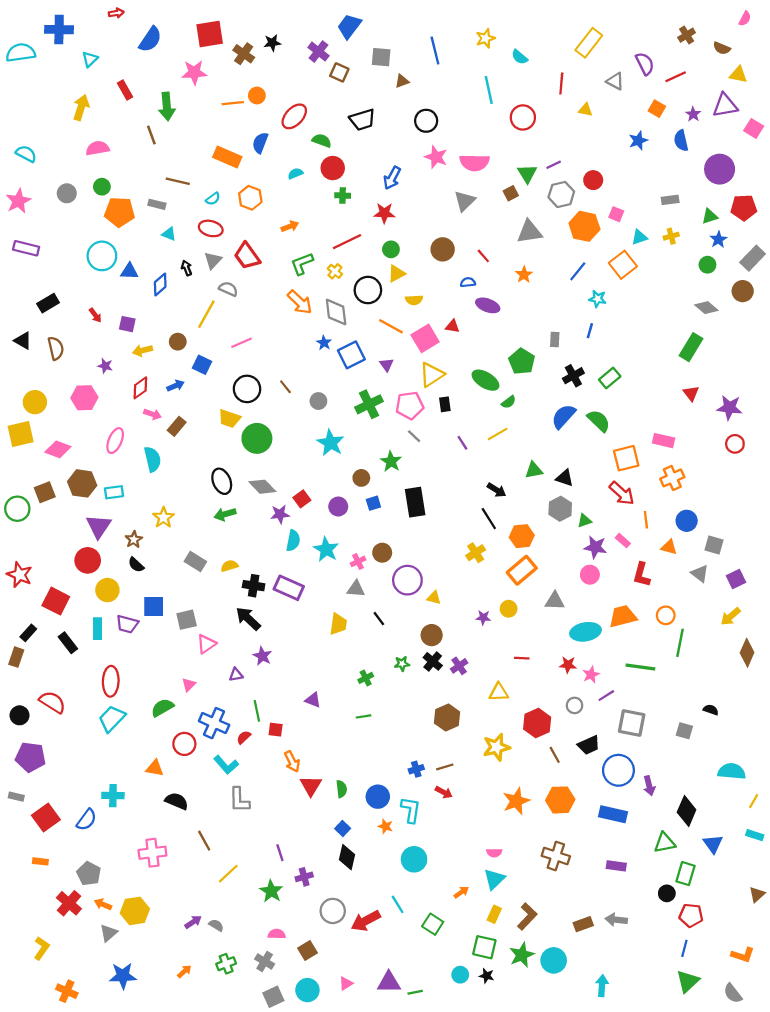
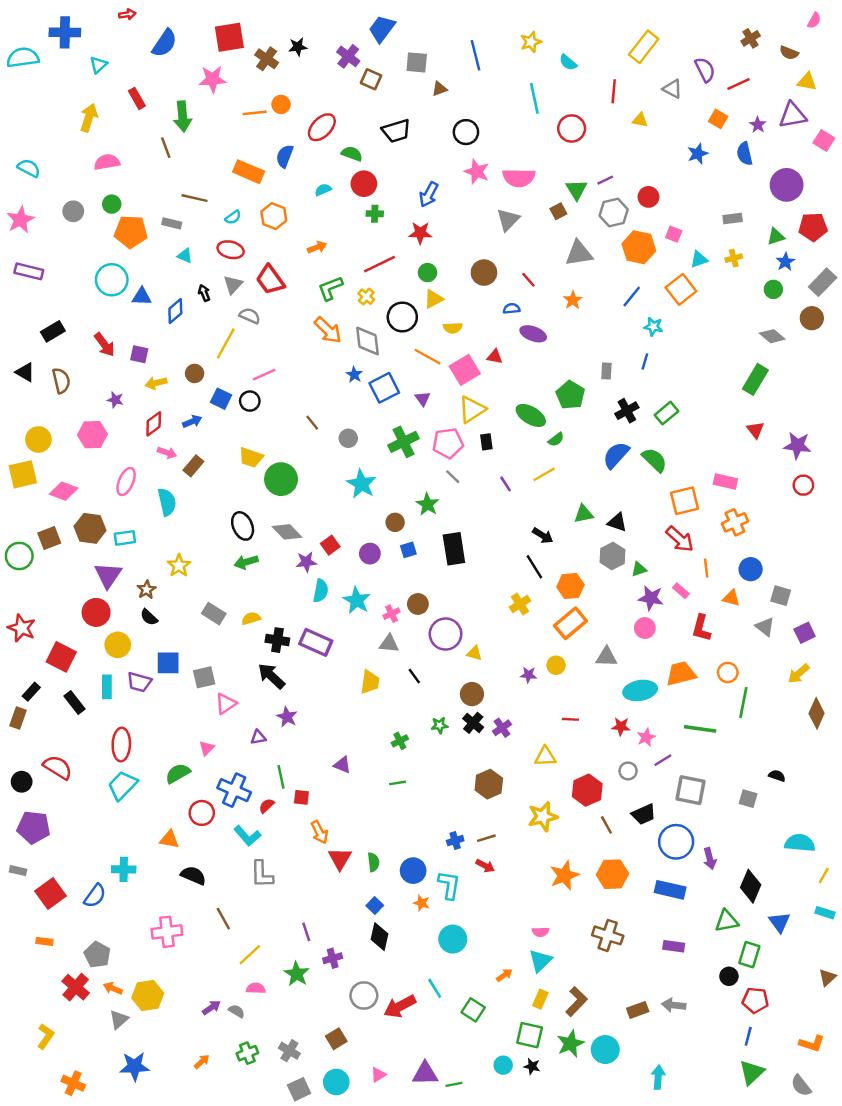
red arrow: (95, 315) -> (104, 345), size x1.5
black circle: (247, 389) -> (250, 401), moved, size x0.7
pink semicircle: (277, 934) -> (256, 988), moved

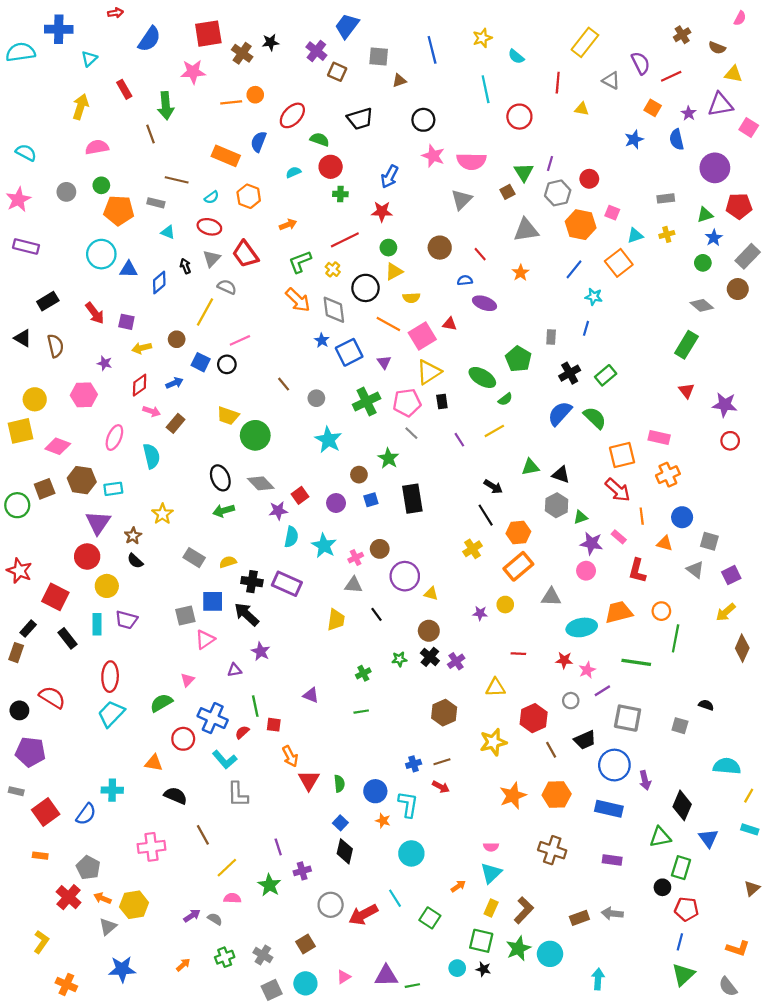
purple line: (605, 180) -> (550, 163), turned -48
blue square: (168, 663) -> (213, 601), moved

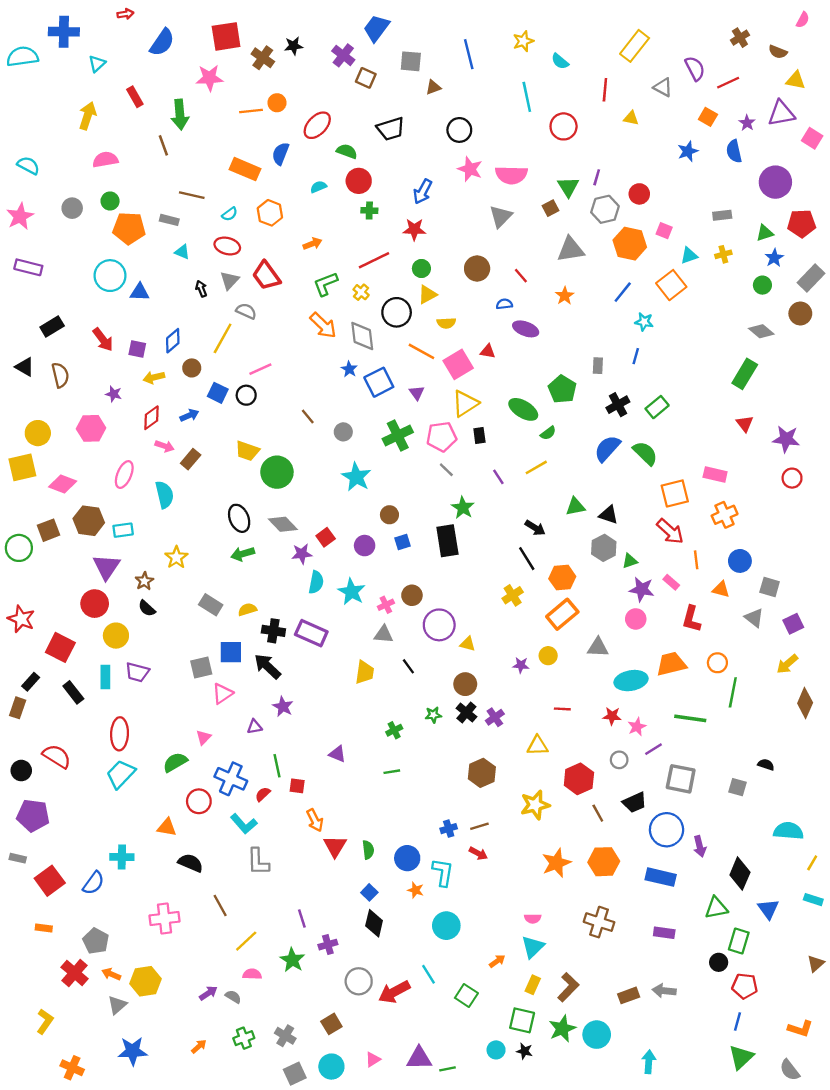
blue diamond: (159, 282) -> (173, 341), moved
green star: (388, 458) -> (463, 508), moved

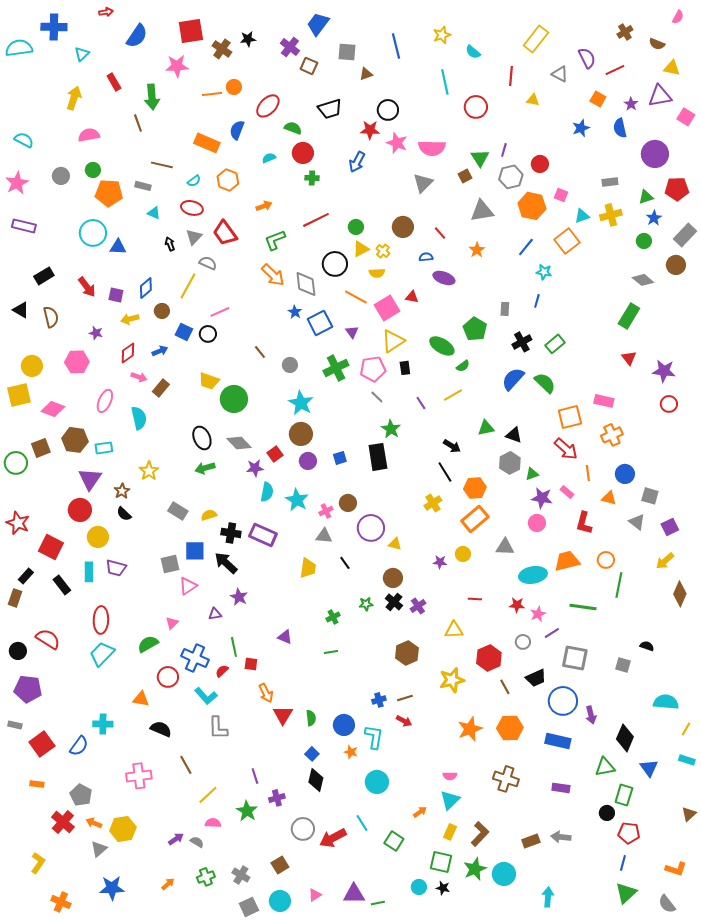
red star: (414, 229) -> (370, 130), moved
yellow cross: (723, 254) -> (611, 215), size x1.5
yellow cross: (361, 292) -> (383, 251), moved
brown circle: (389, 515) -> (301, 434), moved, size x1.5

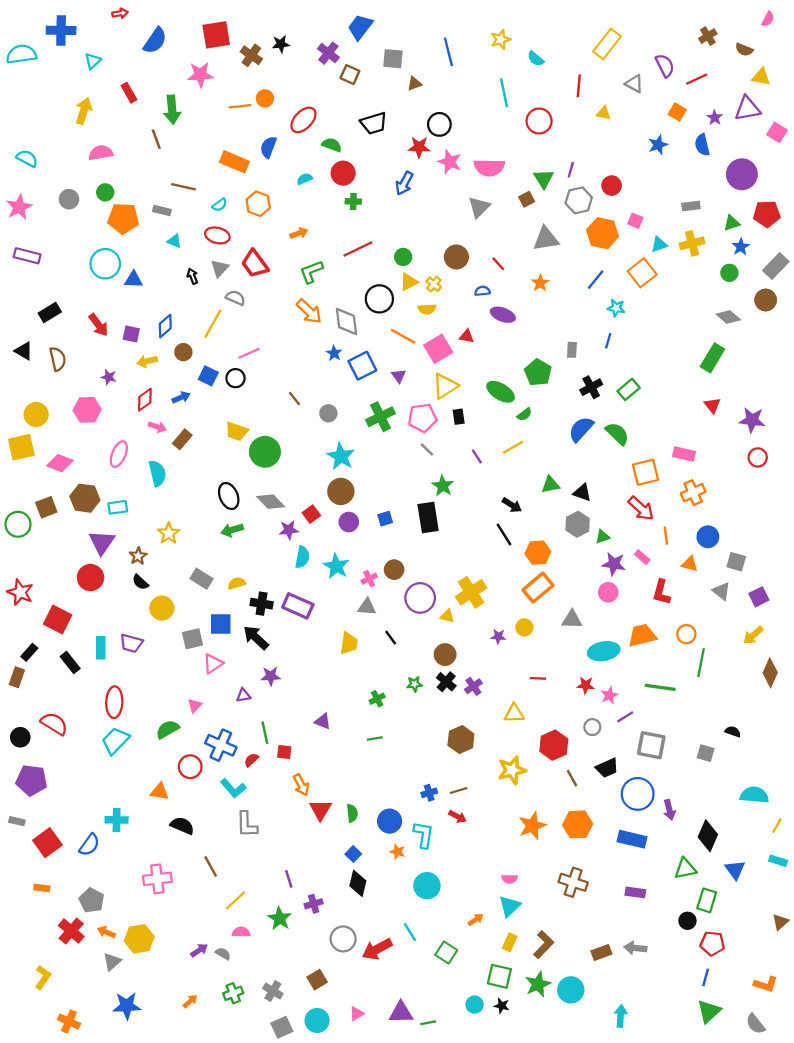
yellow cross: (433, 503) -> (471, 592), moved, size x1.5
yellow circle: (98, 537) -> (162, 608), moved
purple star: (239, 597) -> (271, 676), turned -30

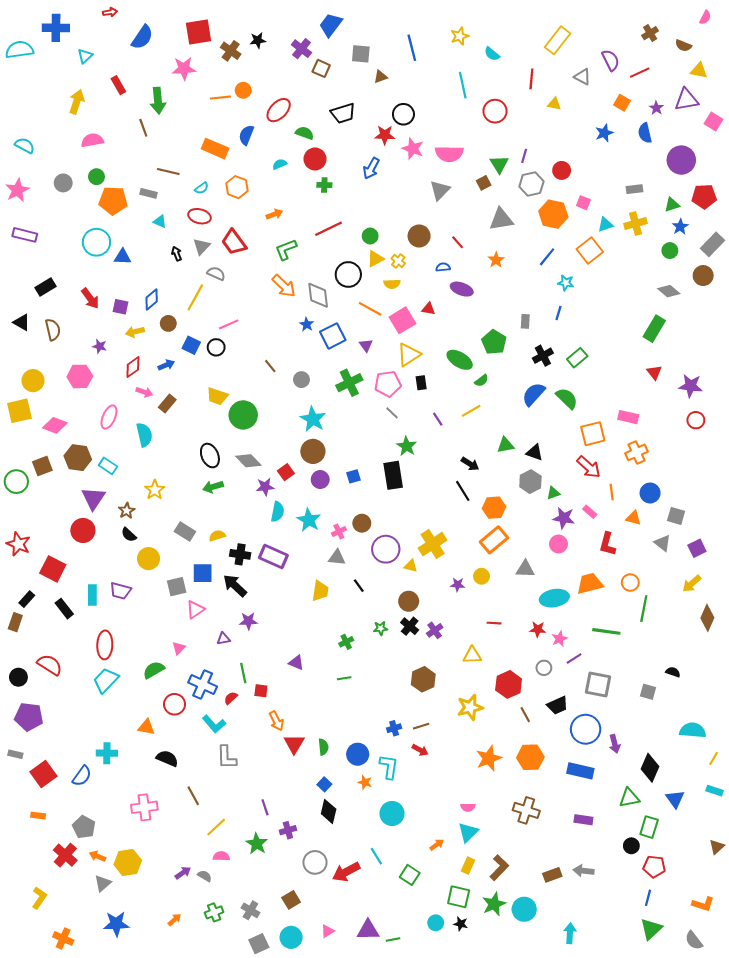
cyan rectangle: (118, 507) -> (108, 466), turned 42

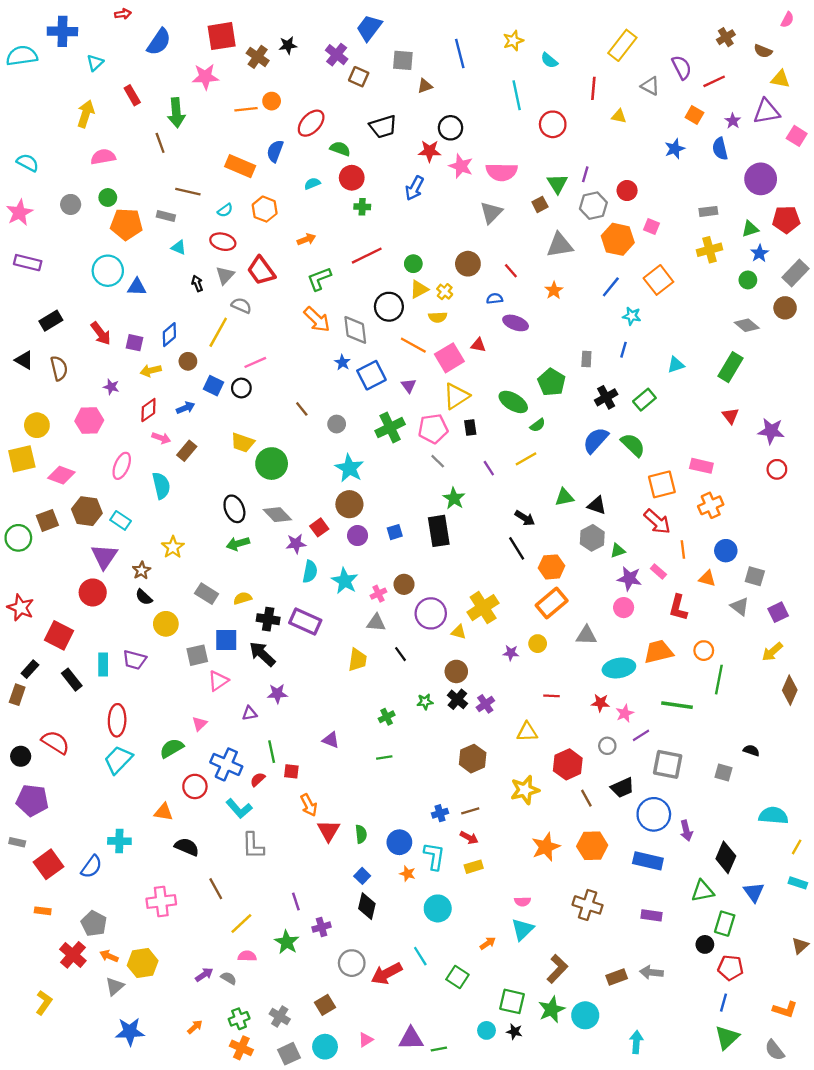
cyan triangle: (605, 225) -> (676, 365), moved
yellow rectangle: (468, 866) -> (474, 867), moved, turned 49
orange cross: (63, 938) -> (241, 1048), moved

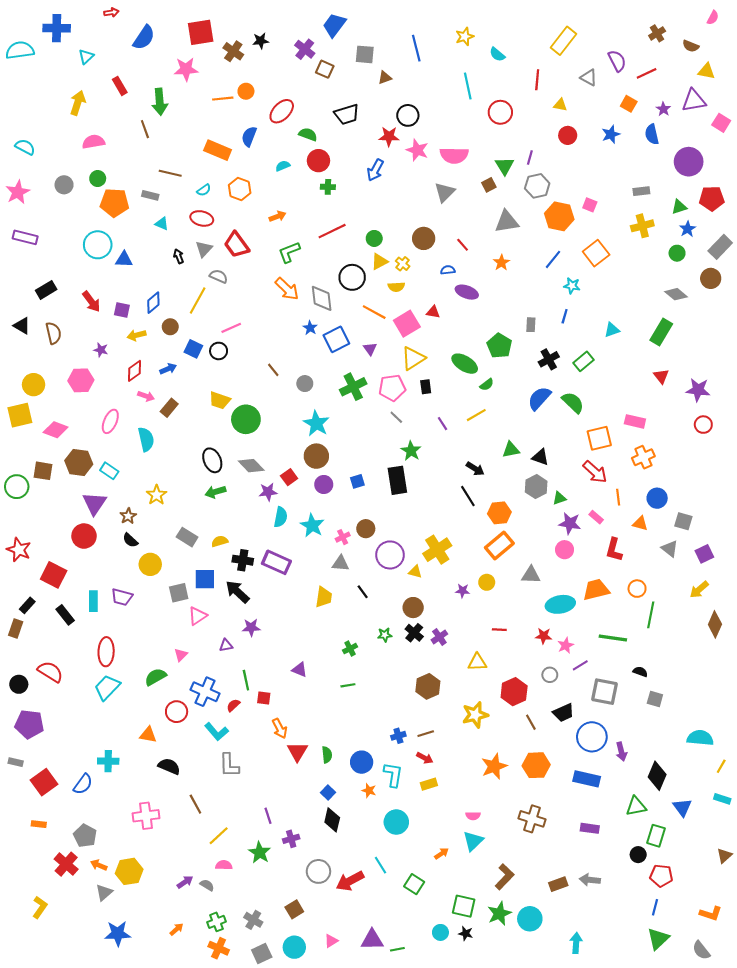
red circle: (627, 191) -> (568, 135), moved
brown square: (47, 520) -> (43, 471), turned 30
black semicircle: (751, 750) -> (640, 672), moved

